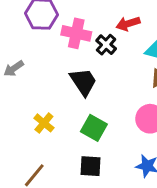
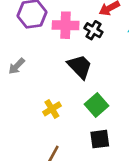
yellow cross: (44, 123) -> (52, 109), turned 30
green square: (94, 128) -> (96, 105), turned 30

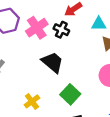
pink cross: (66, 25) -> (37, 28), turned -30

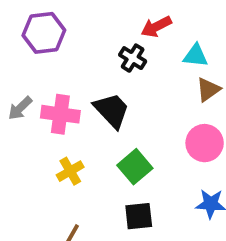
pink cross: (37, 28) -> (60, 114), moved, turned 35

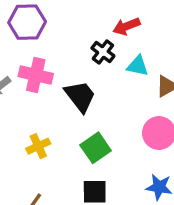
cyan triangle: (195, 56) -> (138, 66), moved
pink cross: (60, 114) -> (36, 75), moved

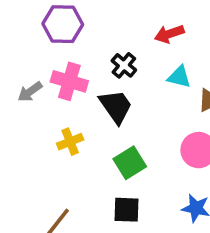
black cross: (103, 52) -> (124, 65), moved
yellow cross: (38, 146) -> (70, 142), moved

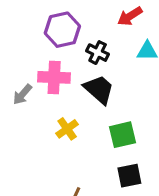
purple hexagon: (63, 24) -> (62, 30), moved
green square: (130, 163) -> (123, 135), turned 32

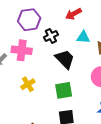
black cross: (98, 53) -> (51, 36), turned 32
black trapezoid: (99, 89) -> (65, 59), moved

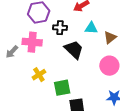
black cross: (51, 36) -> (60, 28), turned 32
green square: (64, 90) -> (62, 88), moved

